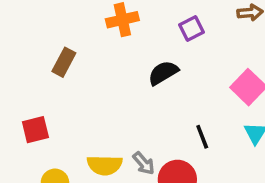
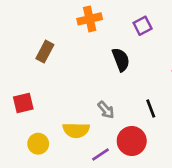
black semicircle: (163, 73) -> (121, 60), turned 100
gray arrow: (144, 163) -> (106, 110), moved

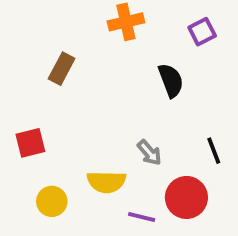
purple line: (101, 155) -> (142, 217), turned 48

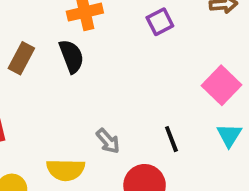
black semicircle: (171, 80) -> (71, 56), moved

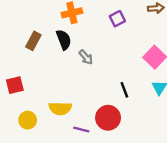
gray arrow: (108, 141) -> (86, 57), moved

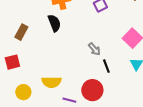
brown rectangle: (33, 41) -> (21, 32), moved
gray arrow: (86, 57) -> (94, 49), moved

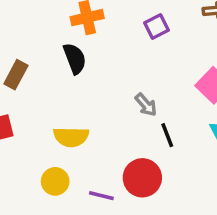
yellow semicircle: (51, 82) -> (71, 137), moved
yellow circle: (23, 92) -> (55, 181), moved

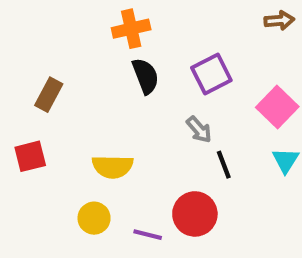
purple square: (157, 26) -> (211, 74), moved, size x1.4
black semicircle: (75, 59) -> (146, 76), moved

